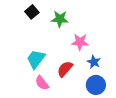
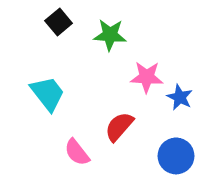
cyan trapezoid: (36, 59) -> (48, 94), moved, turned 105
blue star: (94, 62) -> (180, 97), moved

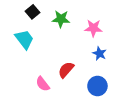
pink star: (147, 77) -> (93, 28), moved
cyan trapezoid: (48, 94) -> (24, 39), moved

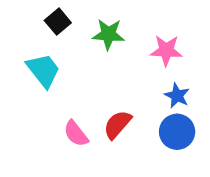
pink semicircle: (43, 84) -> (76, 134), moved
blue circle: (97, 86) -> (177, 132), moved

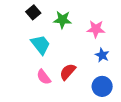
cyan trapezoid: (43, 70) -> (41, 45), moved
blue circle: (177, 132) -> (102, 86), moved

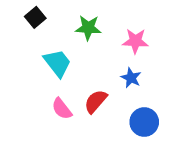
black square: (33, 12) -> (35, 17), moved
blue star: (102, 55) -> (131, 78), moved

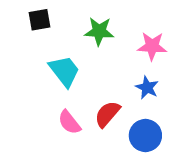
black square: (35, 17) -> (40, 20), turned 30
blue circle: (144, 122) -> (145, 136), moved

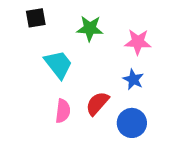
pink semicircle: (69, 122) -> (63, 111), turned -135

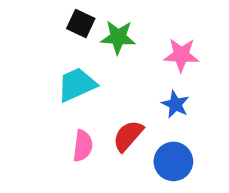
black square: (36, 18) -> (81, 23), moved, turned 35
cyan trapezoid: (58, 64) -> (77, 85), turned -76

